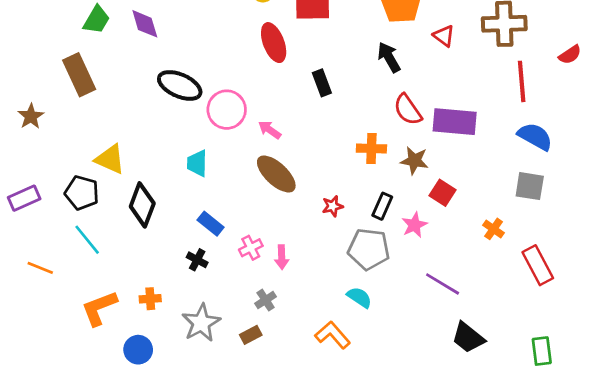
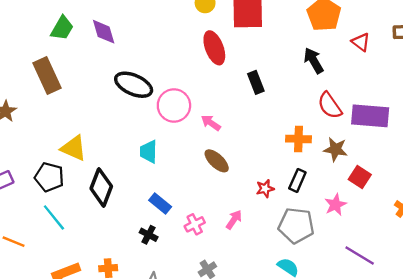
brown ellipse: (276, 174) -> (217, 161), size x0.7
black rectangle: (382, 206) -> (297, 180), moved
pink arrow: (282, 257) -> (234, 220), moved, turned -144

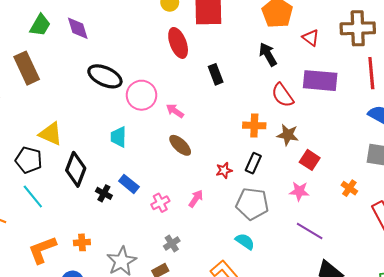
purple rectangle: (370, 116) -> (320, 81), moved
pink star: (335, 205) -> (299, 191), moved, turned 30
black cross: (149, 235) -> (104, 193), moved

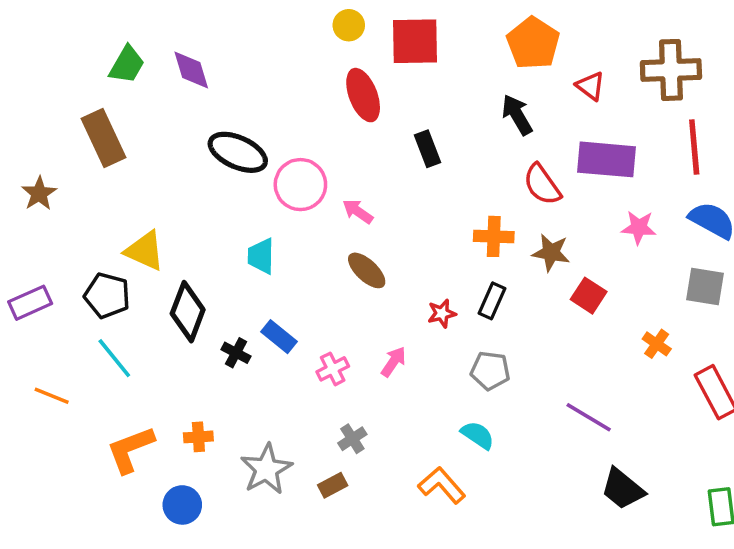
pink star: (299, 191) -> (639, 227), moved
gray pentagon: (252, 204) -> (490, 371), size x0.7

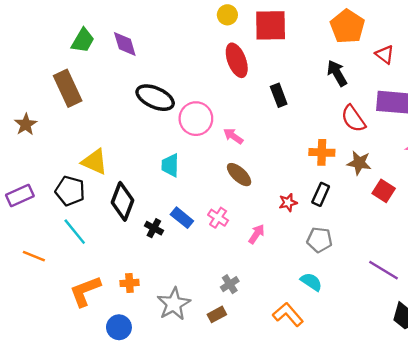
pink cross: (333, 369) -> (218, 218), moved, turned -30

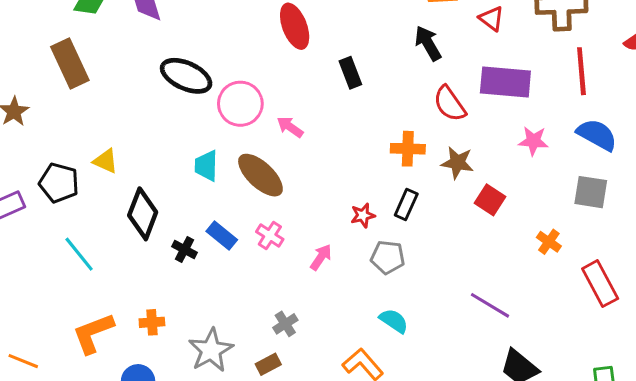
yellow triangle: (94, 162) -> (105, 161), size x0.7
brown ellipse: (239, 175) -> (260, 175), moved, size x1.4
black pentagon: (70, 191) -> (59, 183), moved
gray pentagon: (319, 240) -> (388, 257), moved
orange line: (34, 256) -> (23, 361), moved

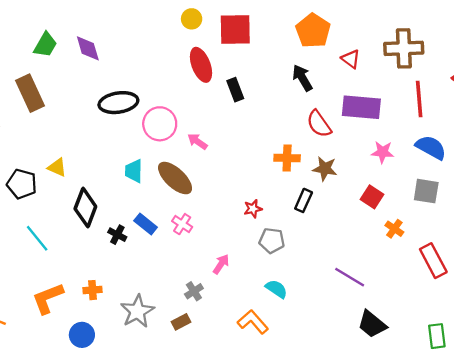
black rectangle: (350, 73) -> (235, 90), moved
black ellipse: (186, 76) -> (118, 103), turned -33
red square: (490, 200) -> (372, 197), moved
black rectangle: (406, 205) -> (304, 200), moved
pink arrow: (321, 257) -> (221, 264), moved

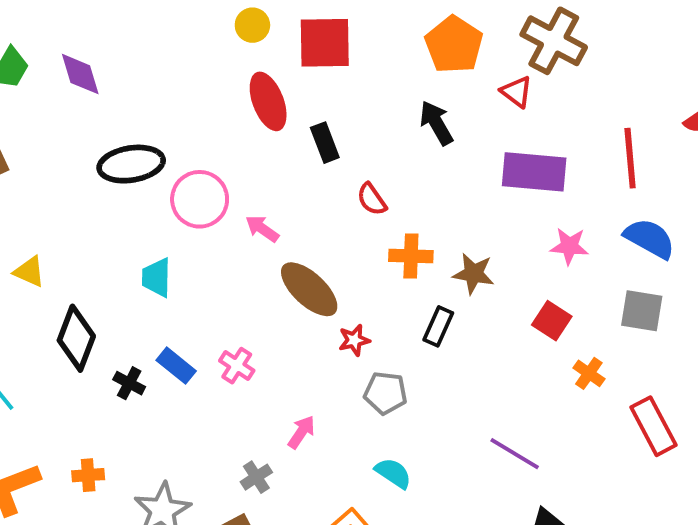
brown cross: (404, 48) -> (554, 41), moved, turned 30
red semicircle: (319, 124) -> (372, 199), moved, size x0.7
brown ellipse: (175, 178) -> (309, 289), moved

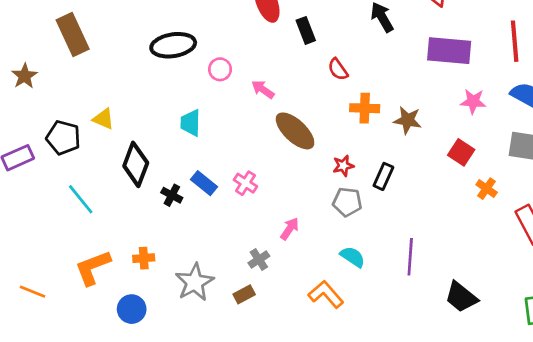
pink circle: (200, 199) -> (220, 69), size x0.6
black rectangle: (438, 326) -> (383, 176), moved
red star: (354, 340) -> (343, 166), moved
purple line: (515, 454) -> (410, 257), moved, turned 63

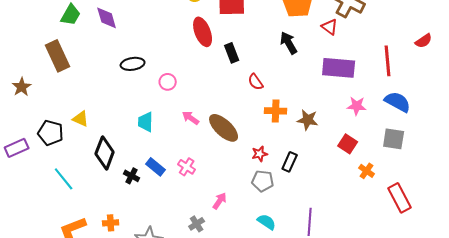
black ellipse: (173, 45) -> (133, 64), size x0.7
pink arrow: (263, 89) -> (191, 118), moved

